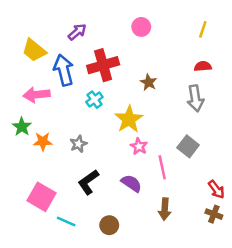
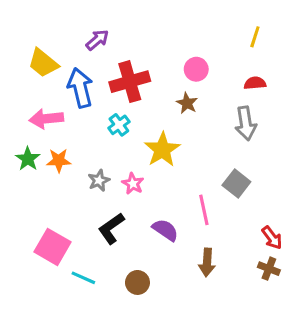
pink circle: (141, 27) -> (196, 69), moved
orange star: (43, 141) -> (59, 160), moved
pink star: (139, 146) -> (133, 184), moved

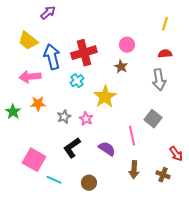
purple arrow: (97, 40) -> (48, 13), moved
green star: (28, 159) -> (13, 112), moved
brown cross: (269, 269) -> (163, 175), moved

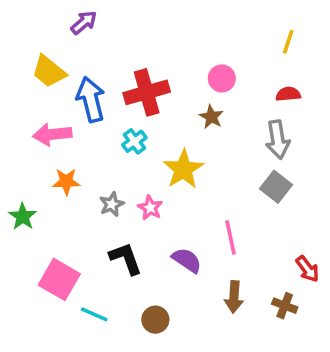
green star: (13, 112) -> (23, 216), moved
gray square: (153, 119) -> (276, 187), moved
black L-shape: (72, 148) -> (126, 258), turned 105

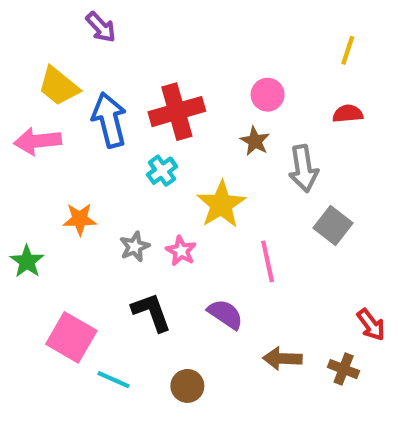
purple arrow: (84, 23) -> (101, 27), turned 88
pink arrow: (52, 134) -> (38, 141), moved
gray arrow: (278, 140) -> (303, 169), moved
pink line: (231, 237) -> (268, 261), moved
brown arrow: (234, 297) -> (282, 358), turned 88

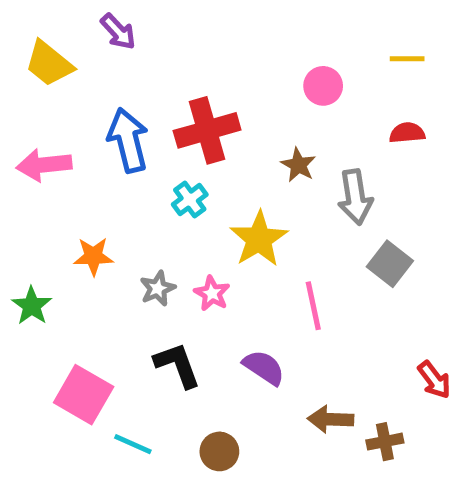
yellow line: (348, 50) -> (407, 59), turned 72
yellow trapezoid: (59, 86) -> (49, 64), moved
pink circle: (268, 95) -> (323, 86), moved
brown cross: (344, 369) -> (385, 442), moved, turned -32

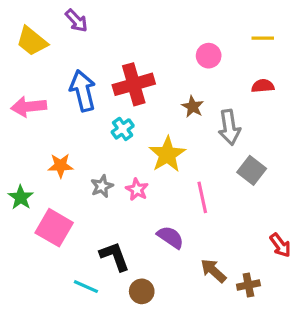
black L-shape: (177, 365) -> (115, 256), moved
pink square: (84, 395) -> (54, 228), moved
brown arrow: (331, 419) -> (213, 271), turned 40

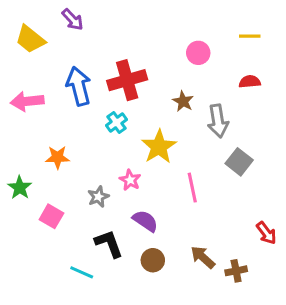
gray star: (102, 186) -> (98, 197), moved
pink square: (54, 228) -> (51, 216), size x0.7
purple semicircle: (170, 237) -> (145, 221), moved
brown circle: (142, 291) -> (153, 260), moved

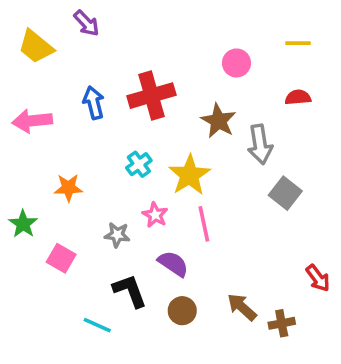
blue arrow: (79, 86) -> (94, 103), size x0.7
brown star: (183, 101) -> (218, 121), size x1.4
cyan cross: (116, 122) -> (139, 164), moved
pink line: (192, 188) -> (204, 224), moved
gray star: (98, 197) -> (117, 235), turned 30

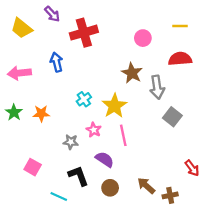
red cross: (151, 96) -> (84, 33), moved
red semicircle: (298, 97) -> (180, 59), size x1.5
green star: (23, 224) -> (14, 112), moved
pink square: (61, 258) -> (33, 167), moved

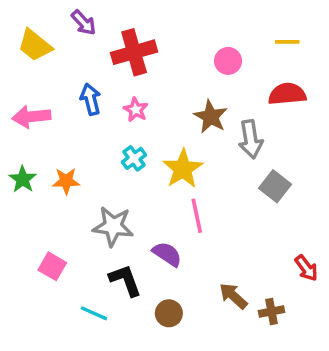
pink star: (94, 130) -> (136, 110), moved
gray star: (71, 142) -> (113, 226), size x1.6
brown circle: (110, 188) -> (169, 313), moved

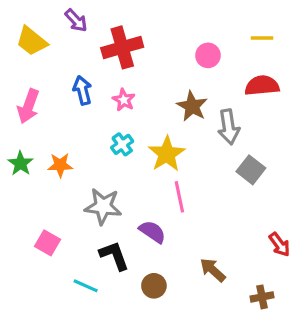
pink arrow: (31, 117) -> (28, 106), turned -64
brown cross: (272, 312) -> (262, 297), moved

